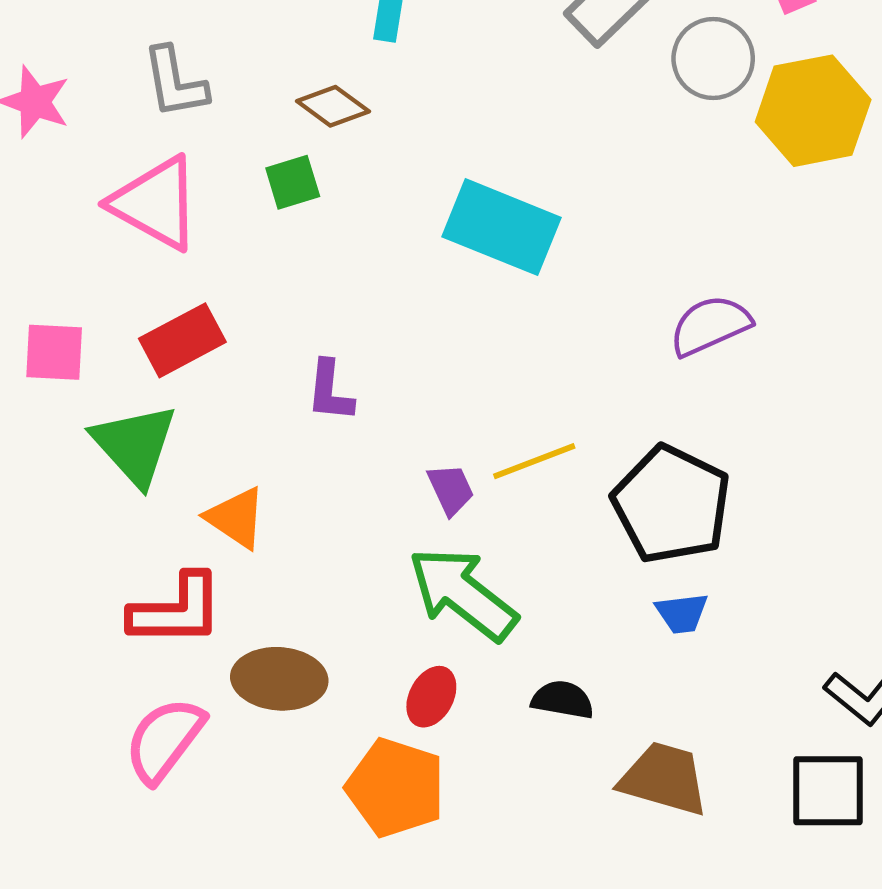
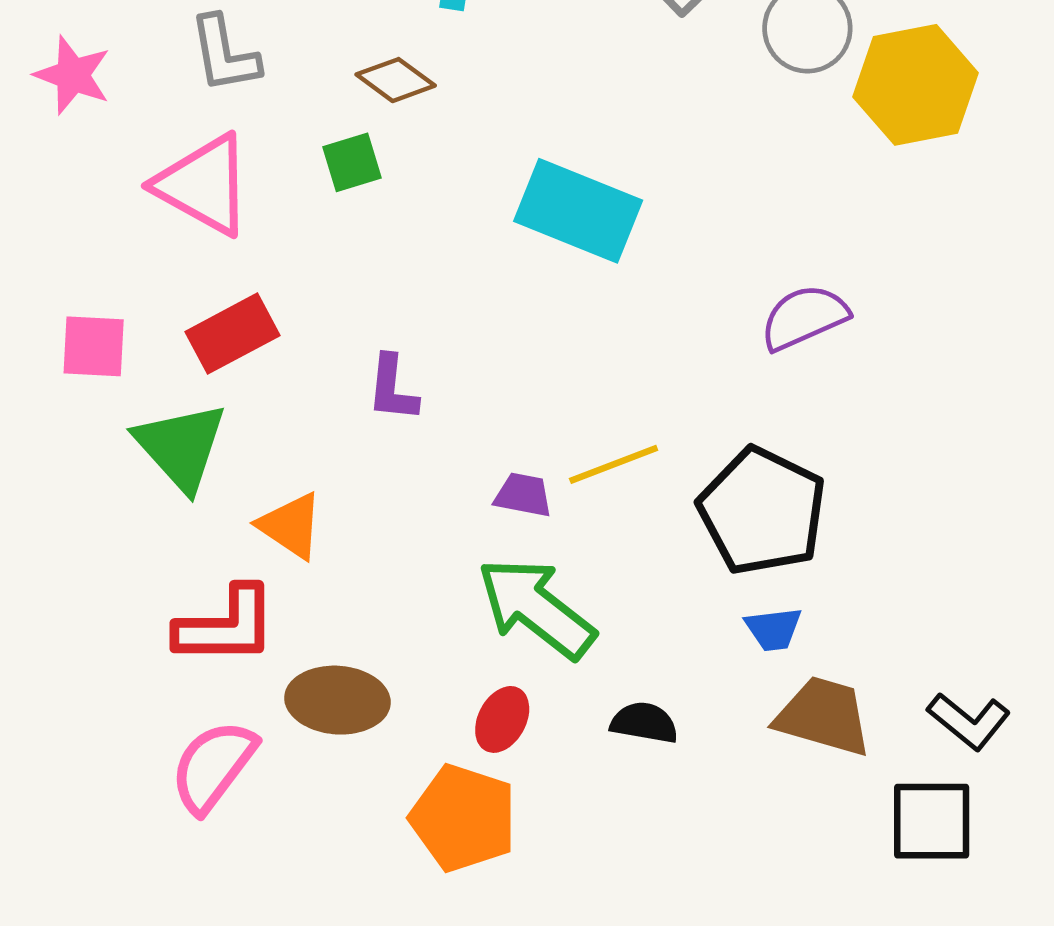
purple trapezoid: (451, 489) -> (523, 495), turned -54
brown trapezoid: (664, 779) -> (824, 716), moved

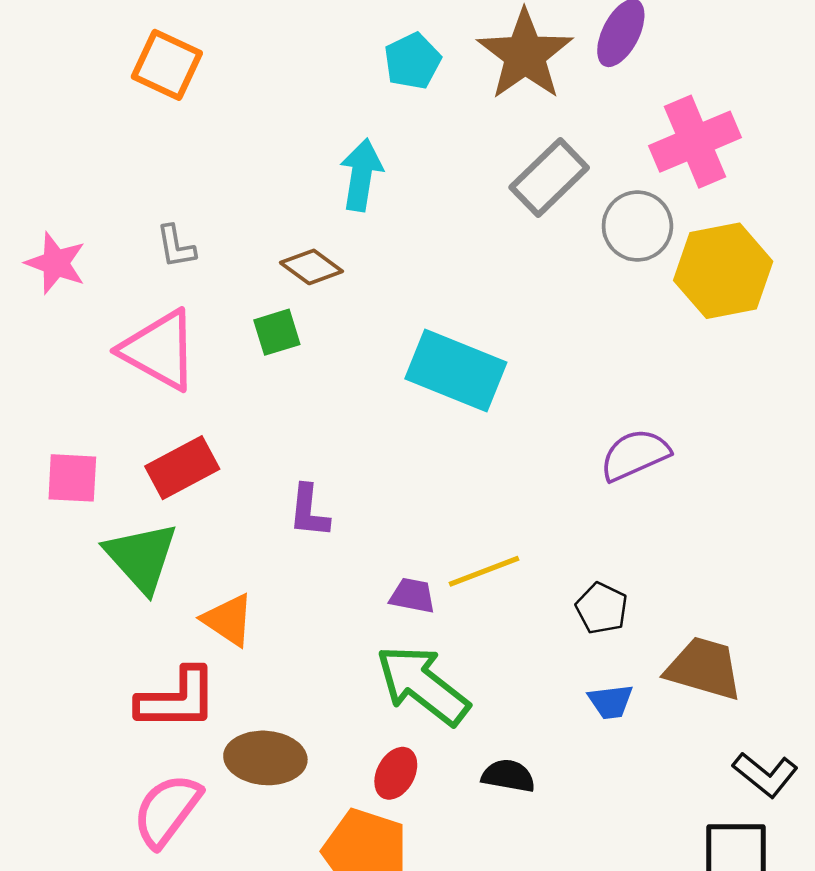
gray L-shape: (224, 54) -> (176, 246), size x0.7
black pentagon: (762, 511) -> (602, 608), size x0.5
brown trapezoid: (824, 716) -> (704, 668), moved

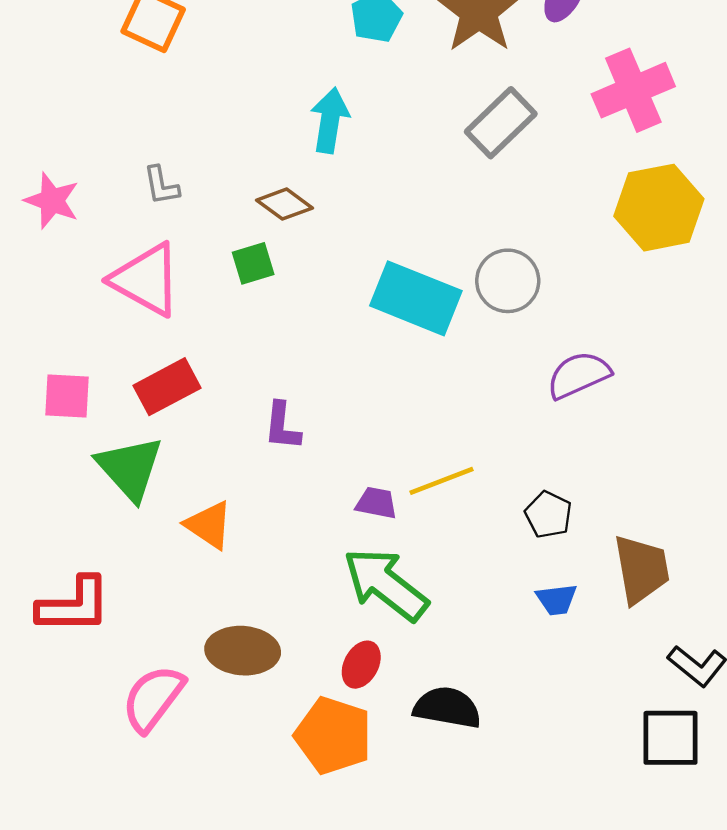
gray circle: (637, 226) -> (508, 281), moved
brown trapezoid: (704, 668) -> (641, 569), turned 64
red L-shape: (177, 699) -> (74, 605), moved
black semicircle: (508, 776) -> (447, 708), moved, size x1.4

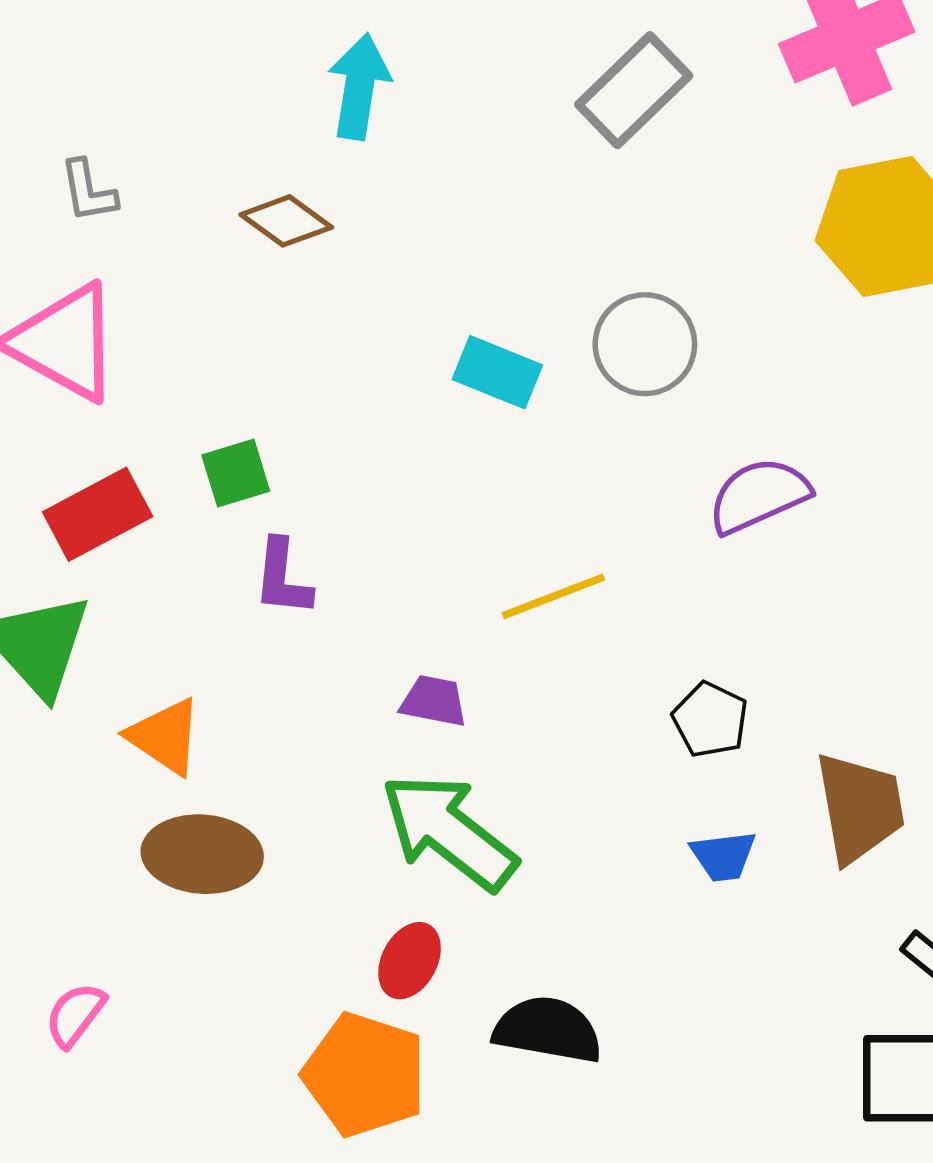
green square: (253, 263) -> (236, 473), moved
cyan rectangle: (416, 298) -> (497, 372), size x0.6
yellow line: (441, 481) -> (553, 596), moved
brown ellipse: (243, 651) -> (202, 854), moved
pink semicircle: (153, 698) -> (75, 1015), size x0.6

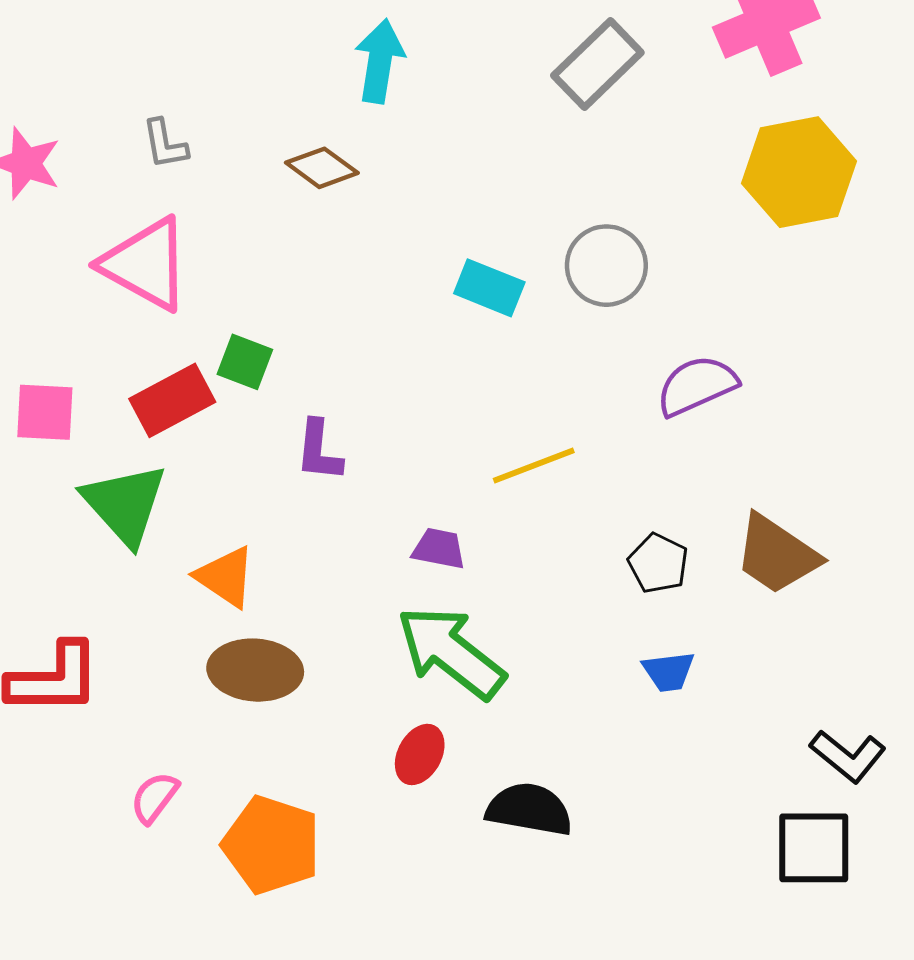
green square: (236, 473) -> (245, 362), moved, turned 38
brown trapezoid: (860, 807) -> (777, 554), moved, turned 134
orange pentagon: (365, 1075) -> (272, 845), moved

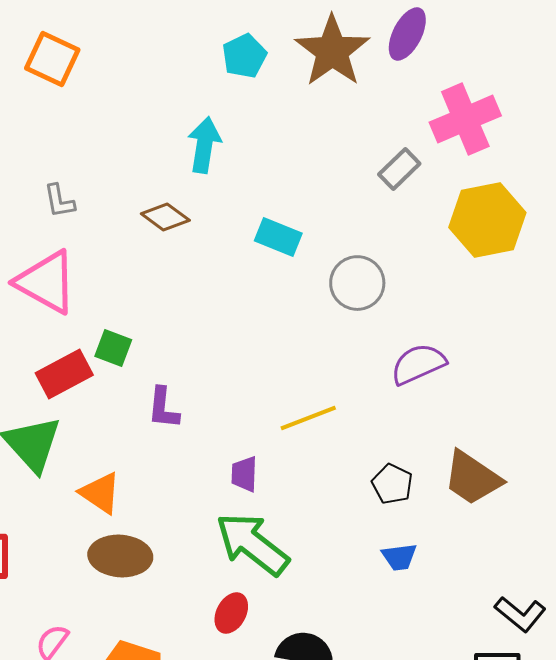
gray rectangle: (597, 64) -> (399, 169), moved, size x0.7
cyan rectangle: (489, 288) -> (278, 237), moved
purple trapezoid: (439, 549) -> (244, 474), turned -99

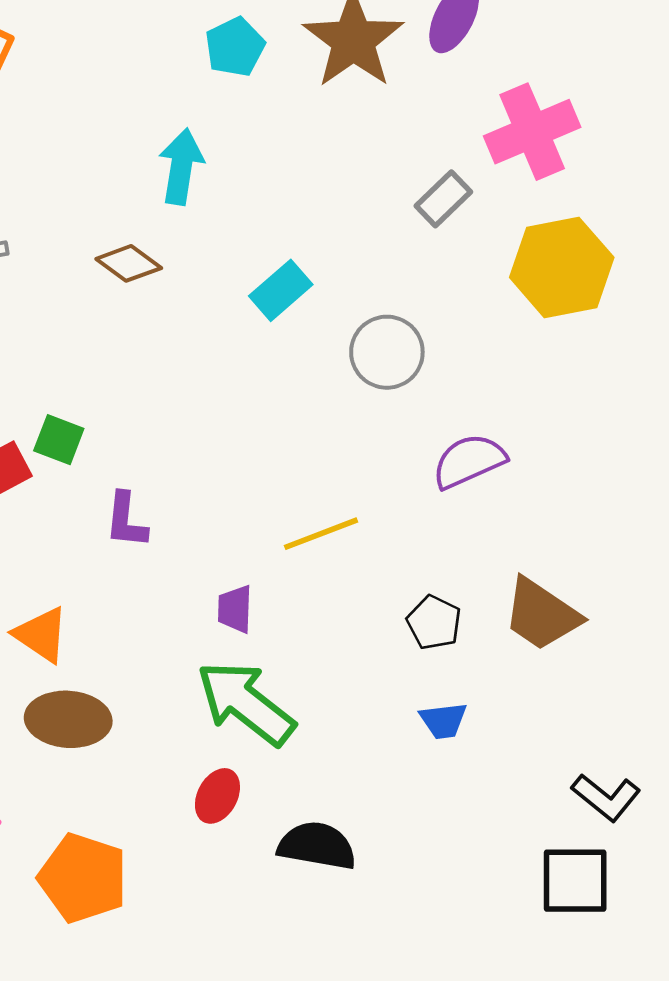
cyan rectangle: (278, 237) -> (281, 290), turned -63

